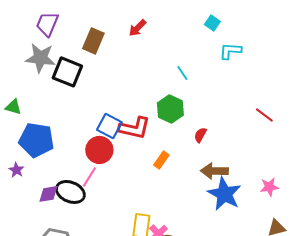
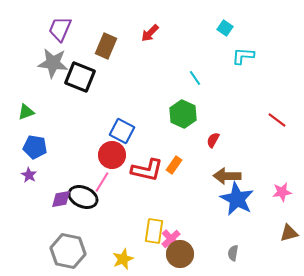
green triangle: (13, 107) -> (26, 112), turned -36
red L-shape: (134, 128) -> (147, 170), moved
blue pentagon: (36, 140) -> (35, 147), moved, size x0.7

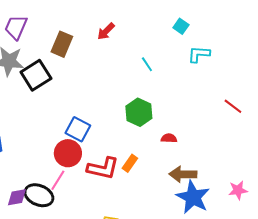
black square: (80, 77) -> (36, 75), turned 36
cyan line: (195, 78) -> (147, 64), moved
red line: (277, 120) -> (233, 106), moved
red semicircle: (213, 140) -> (169, 138), turned 63

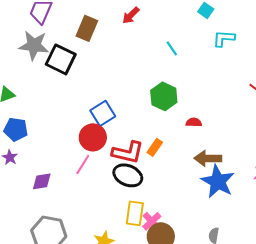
black square: (36, 75) -> (61, 59), turned -32
blue square: (78, 129) -> (103, 113), turned 30
black ellipse: (39, 195) -> (128, 175), moved

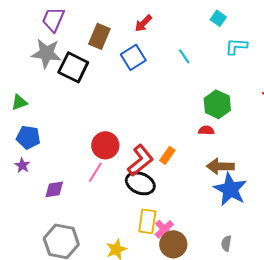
green hexagon: (164, 96) -> (217, 104), moved
blue square: (103, 113) -> (133, 57), moved
red L-shape: (128, 152) -> (140, 160), turned -52

